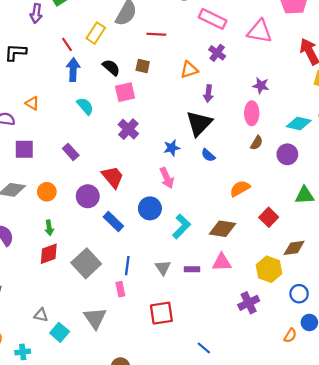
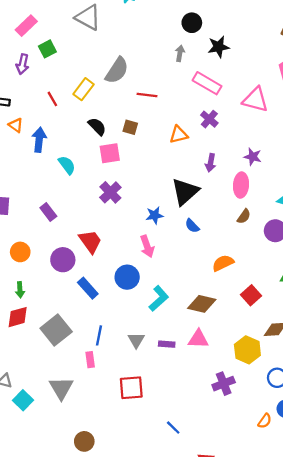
blue arrow: (73, 70) -> (39, 140), moved
purple arrow: (208, 94) -> (211, 163), moved
orange triangle: (32, 103) -> (16, 125), moved

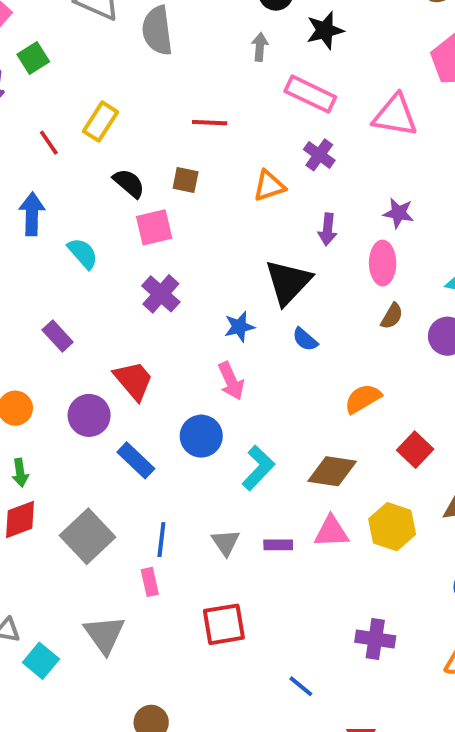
gray semicircle: (117, 70) -> (157, 31), moved, turned 144
yellow hexagon: (247, 350) -> (392, 527), moved
purple cross: (224, 384) -> (375, 639), moved, turned 35

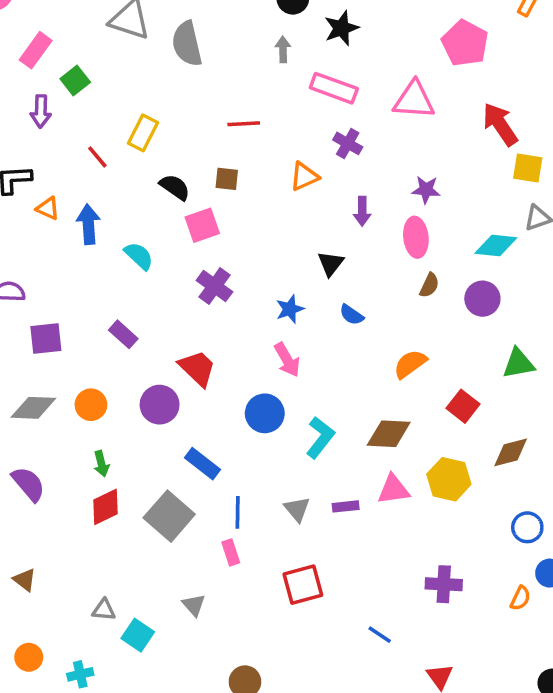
black triangle: (288, 282) -> (331, 264), size x0.6
blue rectangle: (136, 460) -> (202, 464), moved
gray triangle: (104, 634) -> (194, 605), size x0.6

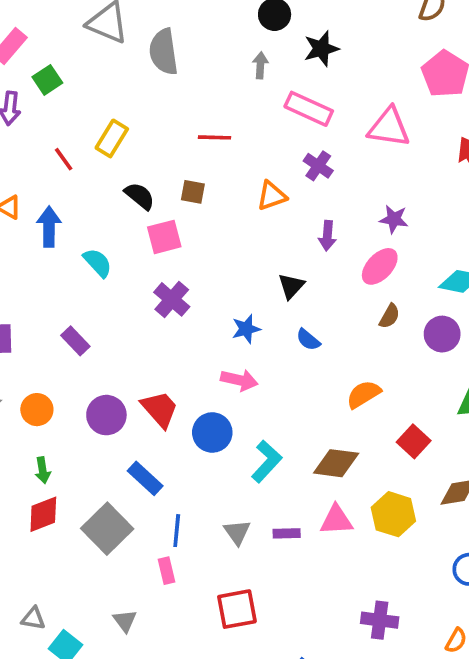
pink ellipse: (416, 237) -> (380, 266), turned 45
pink arrow: (287, 360) -> (239, 380), turned -52
red trapezoid: (197, 368) -> (160, 409), moved

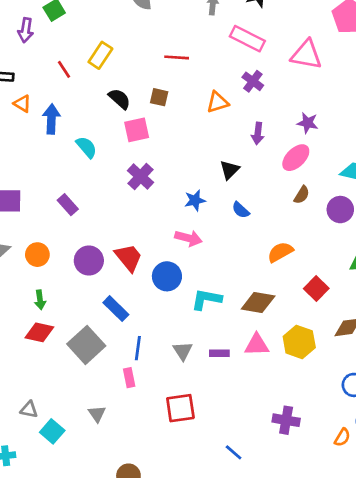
cyan L-shape: (266, 461) -> (206, 299), turned -124
red diamond: (43, 514) -> (39, 332), turned 32

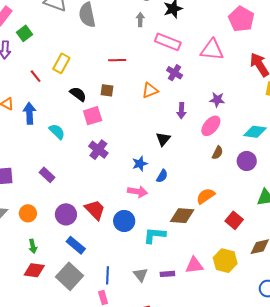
blue semicircle: (241, 210) -> (162, 176), moved, turned -96
brown diamond: (258, 303) -> (182, 216), moved
blue rectangle: (116, 309) -> (76, 245), moved

